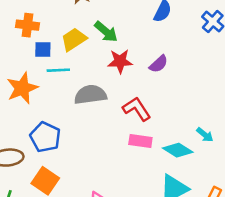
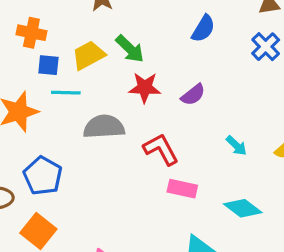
cyan arrow: (205, 135) -> (236, 146), moved
pink rectangle: (140, 141) -> (182, 189), moved
cyan diamond: (178, 150) -> (243, 208), moved

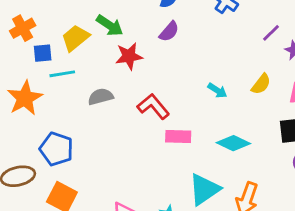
orange cross: (31, 33) -> (23, 28), turned -30
purple semicircle: (193, 95) -> (169, 32), moved
gray semicircle: (104, 127) -> (101, 97), size x0.7

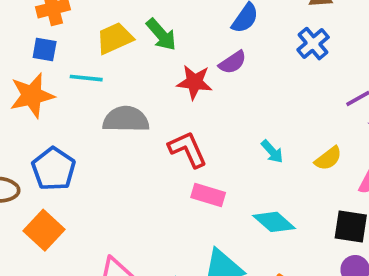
blue square: (43, 53) -> (45, 49), moved
red star: (129, 56) -> (194, 82), moved
gray semicircle: (101, 97) -> (126, 119), size x1.4

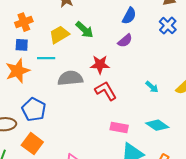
red star: (194, 82) -> (100, 65), moved
pink rectangle: (208, 195) -> (119, 127), moved

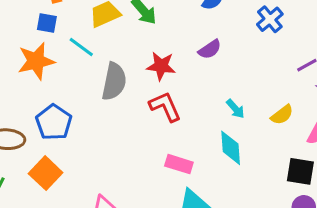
purple semicircle: (125, 41) -> (210, 49), moved
cyan line: (46, 58) -> (81, 47), turned 30
gray semicircle: (70, 78) -> (114, 81), turned 100
cyan diamond: (157, 125) -> (231, 148), moved, turned 45

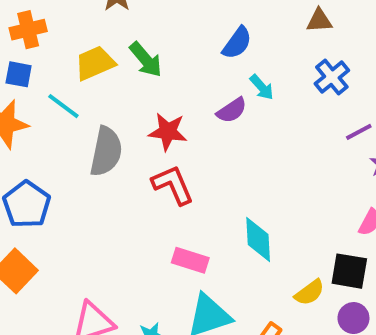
blue cross: (270, 19) -> (332, 77), moved
cyan arrow: (235, 109) -> (262, 87), moved
yellow semicircle: (282, 115) -> (310, 292), moved

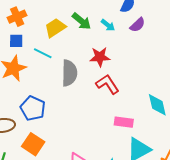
cyan arrow: (262, 87) -> (108, 25), moved
purple semicircle: (232, 110) -> (138, 25), moved

